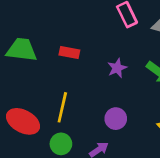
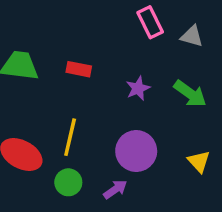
purple circle: (116, 119) -> (136, 151), size x1.5

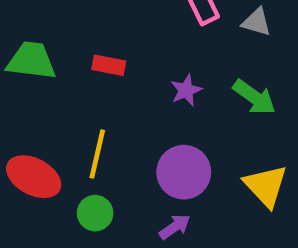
yellow triangle: (199, 161) -> (266, 186), size x1.5
purple arrow: (115, 189) -> (175, 227), moved

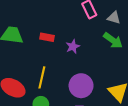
purple star: (186, 90) -> (73, 47), moved
green arrow: (254, 97) -> (113, 40), moved

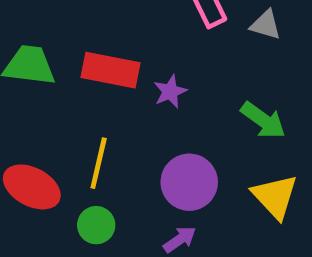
red rectangle: (47, 37) -> (110, 70), size x1.6
green arrow: (113, 40) -> (263, 120), moved

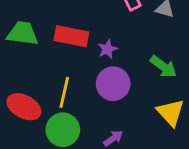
purple circle: (189, 182) -> (113, 84), moved
green circle: (96, 225) -> (63, 130), size x1.5

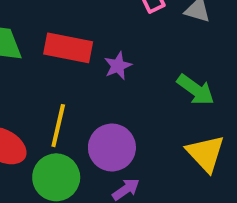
purple circle: (113, 84) -> (112, 147), moved

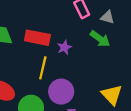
green arrow: (196, 90) -> (100, 39), moved
yellow line: (58, 126) -> (43, 68), moved

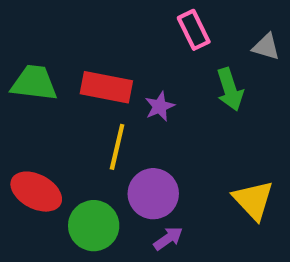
gray triangle: (108, 17) -> (266, 47), moved
green arrow: (100, 39) -> (230, 89), turned 36

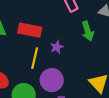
purple star: (160, 106) -> (57, 47), moved

